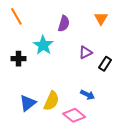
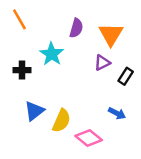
orange triangle: (101, 18) -> (111, 34), moved, size x1.5
blue arrow: (88, 95) -> (117, 113), moved
blue triangle: (28, 103) -> (34, 111), moved

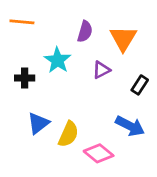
orange line: (19, 19) -> (22, 22), turned -55
purple triangle: (102, 63) -> (101, 70), moved
blue arrow: (117, 113) -> (130, 126), size x1.5

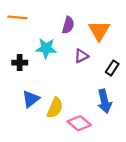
cyan star: (58, 60) -> (46, 48), turned -30
blue arrow: (130, 126) -> (105, 101), turned 50

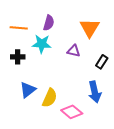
orange line: (17, 17) -> (19, 28), moved
purple semicircle: (68, 25) -> (49, 23), moved
purple triangle: (81, 56) -> (74, 51), turned 40

